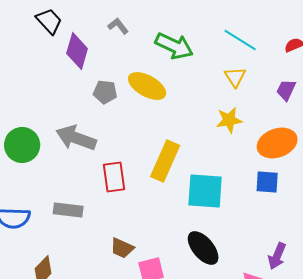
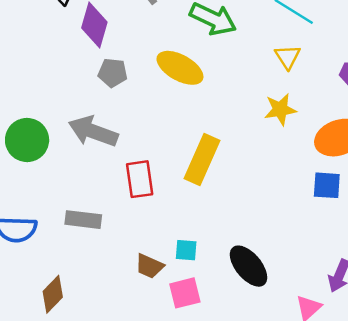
gray pentagon: (105, 92) -> (113, 73), moved
cyan square: (205, 191) -> (186, 250), moved, size x0.5

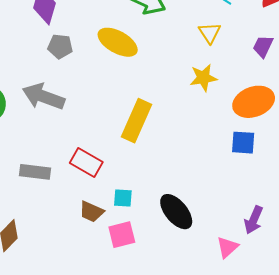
red rectangle: (140, 179) -> (86, 162), moved, turned -52

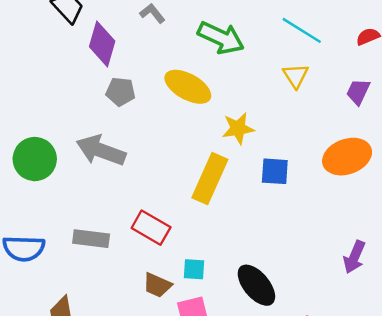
yellow star: (203, 78) -> (238, 128), moved
blue square: (243, 143) -> (275, 171), moved
purple arrow: (254, 220) -> (354, 257), moved

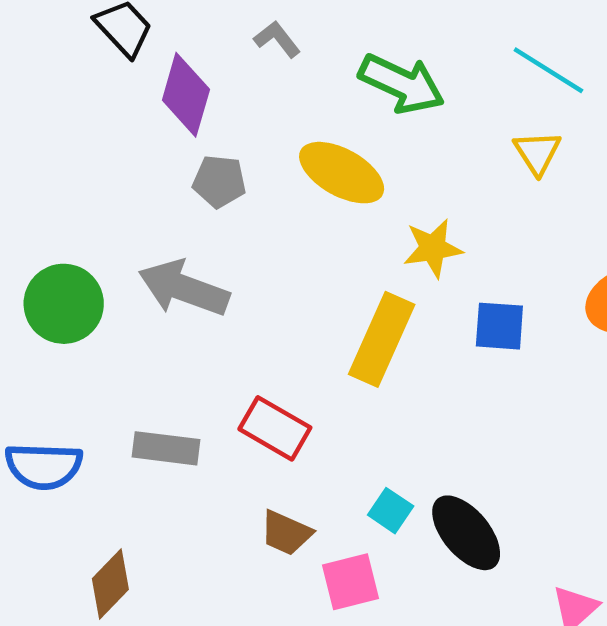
cyan square: (194, 269) -> (391, 511), moved, turned 30

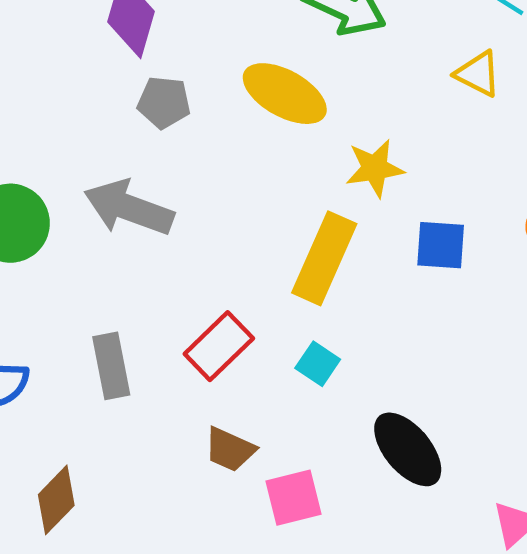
yellow triangle: (537, 153) -> (478, 74), turned -30
red rectangle: (275, 428) -> (219, 346), turned -74
gray rectangle: (166, 448) -> (111, 366), turned 72
cyan square: (391, 511) -> (318, 364), moved

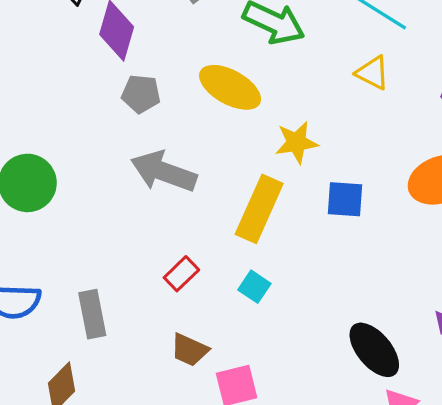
gray arrow: (129, 208) -> (164, 172), moved
red rectangle: (219, 346) -> (181, 274), size x0.7
gray rectangle: (111, 366) -> (92, 314), moved
black ellipse: (408, 449) -> (374, 350), moved

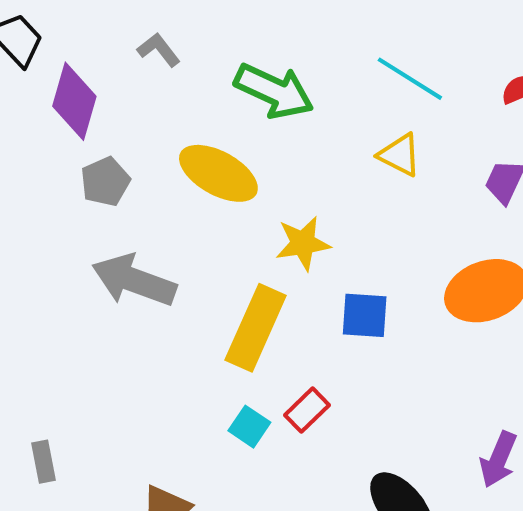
gray pentagon: (141, 94) -> (105, 182), turned -30
red rectangle: (181, 274) -> (307, 410), moved
gray rectangle: (92, 314) -> (43, 462), size x0.7

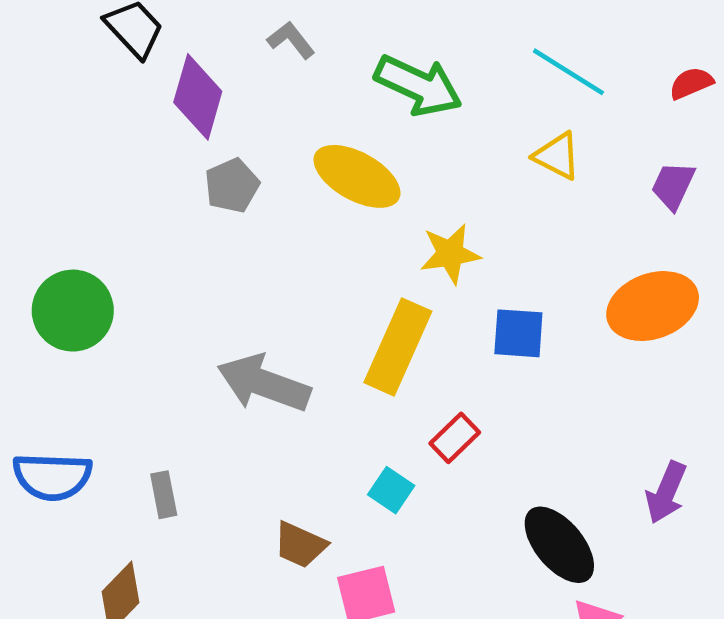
gray arrow: (134, 280) -> (264, 383), moved
cyan square: (249, 427) -> (391, 490), moved

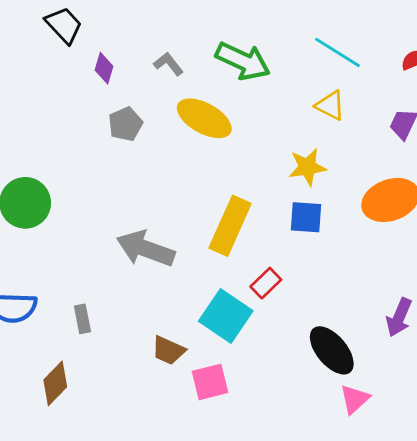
gray L-shape: (291, 40) -> (168, 64), moved
purple diamond: (198, 97) -> (104, 68), size x0.6
yellow star: (450, 254) -> (307, 167), moved
cyan square: (391, 490) -> (226, 316), size x1.8

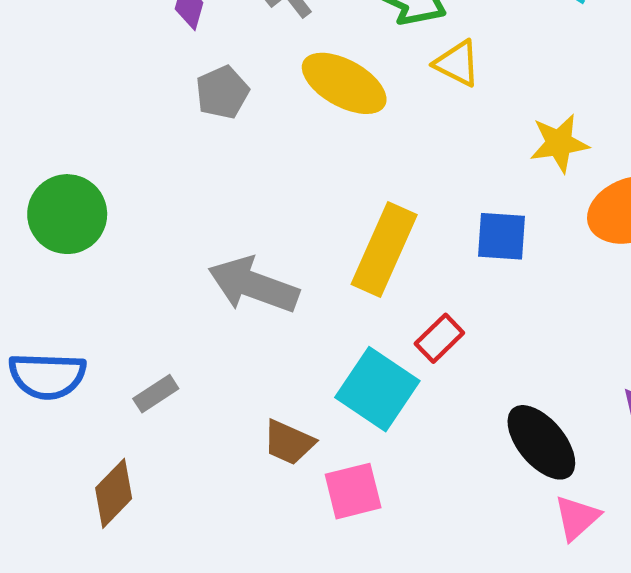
yellow triangle: (330, 105) -> (457, 63), moved
yellow star: (307, 167) -> (559, 143), moved
gray rectangle: (82, 319) -> (156, 394), turned 68

